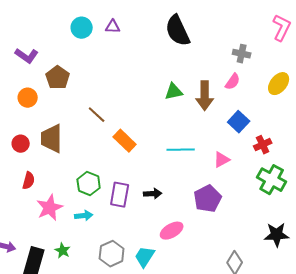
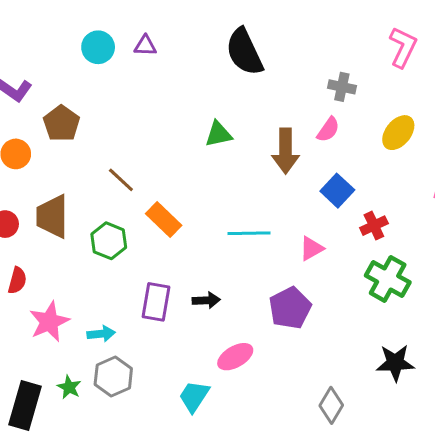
green triangle: (174, 92) -> (218, 134), moved
green hexagon: (89, 184) -> (109, 241), moved
gray hexagon: (112, 254) -> (113, 376), moved

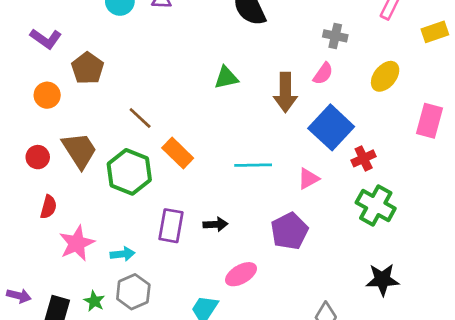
blue square: (337, 191) -> (331, 127), size x1.5
brown trapezoid: (52, 216) -> (79, 150), turned 147
green hexagon: (109, 241) -> (129, 172), size x1.4

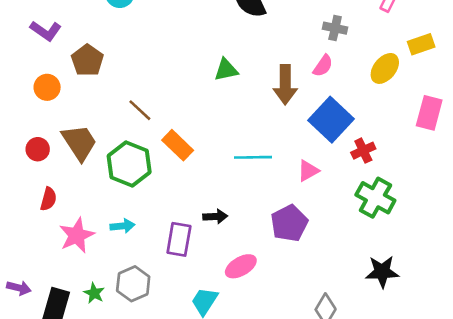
yellow rectangle: (435, 32) -> (421, 44), moved
purple rectangle: (171, 226) -> (179, 239), moved
cyan arrow: (123, 254) -> (122, 226), moved

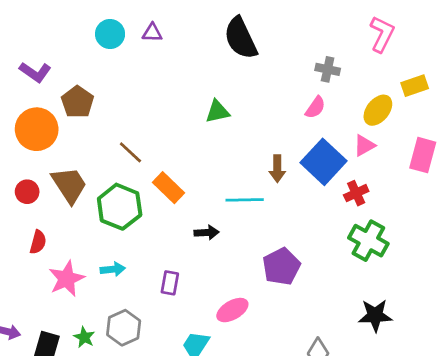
brown arrow: (285, 85) -> (277, 169), moved, size x0.7
orange circle: (47, 87) -> (37, 129), size x1.6
pink triangle: (308, 171) -> (364, 146), moved
black arrow: (215, 216) -> (207, 233), moved
purple rectangle: (179, 239) -> (170, 283), size x0.7

